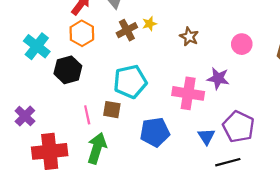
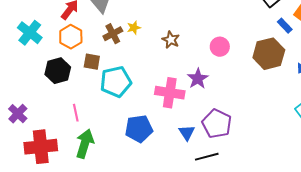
cyan cross: (37, 46) -> (30, 33), moved
purple star: (218, 78) -> (198, 79), turned 30
brown square: (112, 110) -> (92, 62), moved

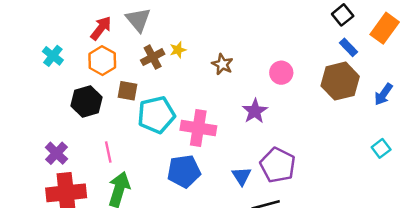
blue rectangle: (285, 26) -> (349, 47), moved
cyan cross: (30, 33) -> (53, 56), size x0.7
pink cross: (170, 93) -> (198, 128), moved
purple cross: (18, 114) -> (56, 153), moved

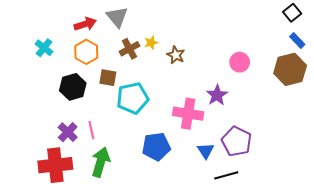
red arrow: (101, 28) -> (85, 24), turned 35
brown star: (222, 64) -> (176, 55), moved
pink cross: (198, 128) -> (188, 114), moved
purple cross: (56, 153) -> (68, 132), moved

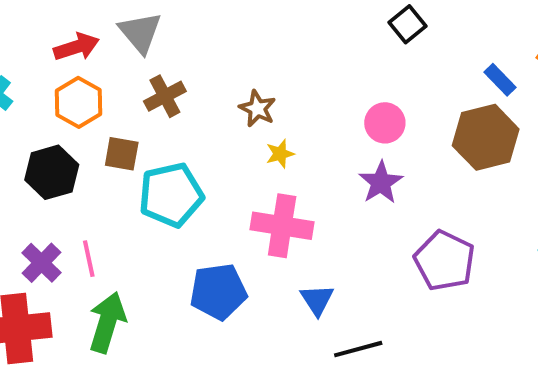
black square: (292, 13) -> (408, 24), moved
yellow star: (151, 43) -> (280, 154), moved
purple star: (217, 95) -> (381, 183), moved
purple pentagon: (237, 141) -> (445, 261), moved

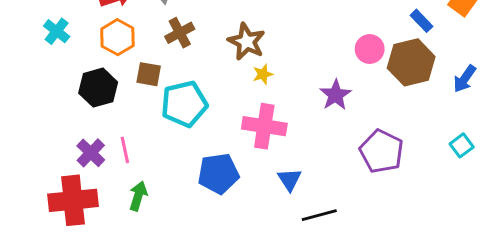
brown star: (257, 109) -> (247, 42), size x1.4
pink circle: (385, 123) -> (370, 49), moved
green arrow: (107, 322) -> (138, 196), size x0.7

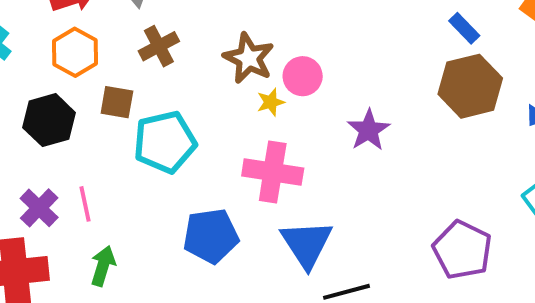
blue rectangle: (422, 21) -> (464, 28), moved
pink circle: (370, 49) -> (303, 76), moved
purple pentagon: (382, 151) -> (462, 250), moved
blue triangle: (290, 180) -> (307, 244), size x1.6

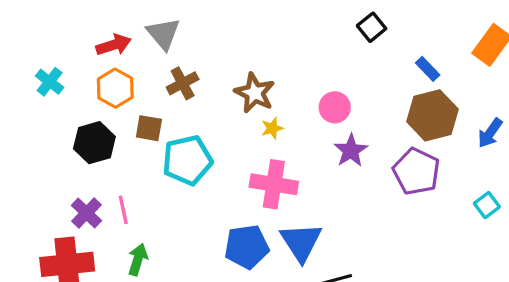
pink circle: (303, 76) -> (335, 107), moved
blue pentagon: (211, 236) -> (247, 247), moved
purple pentagon: (462, 250) -> (416, 171), moved

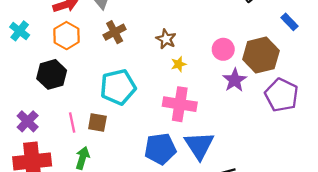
brown star: (255, 93) -> (166, 39), size x0.7
brown hexagon: (432, 115) -> (261, 55), moved
brown square: (149, 128) -> (97, 122), moved
purple cross: (86, 213) -> (28, 121), moved

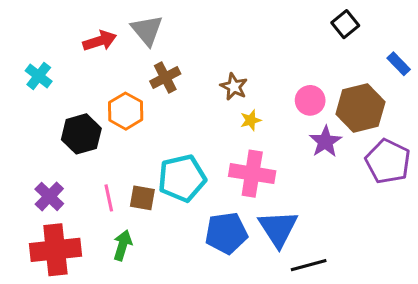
orange hexagon: (67, 36) -> (126, 111), moved
cyan pentagon: (118, 87) -> (182, 178), moved

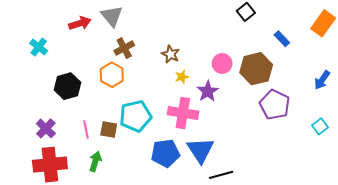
orange hexagon: (126, 111) -> (112, 75), moved
purple star: (325, 142) -> (208, 91), moved

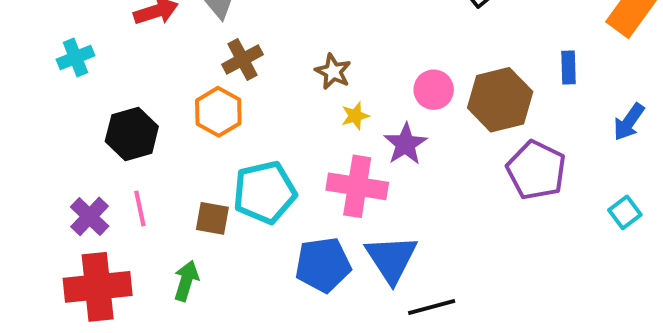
blue rectangle: (282, 39) -> (568, 68), moved, turned 42
cyan cross: (39, 47) -> (75, 57), turned 30
pink line: (86, 129) -> (140, 208), moved

